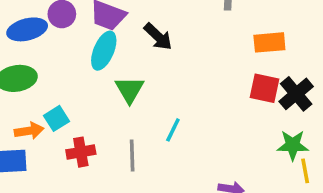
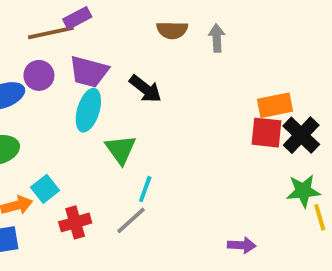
orange rectangle: (269, 42) -> (275, 105), moved
cyan line: (173, 130) -> (145, 189), moved
gray line: (132, 156) -> (131, 220), turned 56

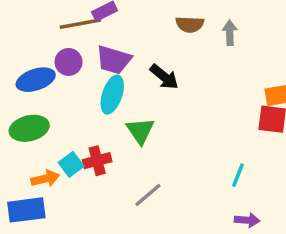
cyan line: (145, 189) -> (238, 175), moved
red cross: (75, 222) -> (97, 161), moved

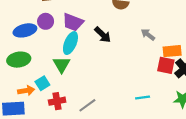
gray arrow: (230, 33) -> (148, 35), moved, turned -56
green triangle: (140, 131) -> (62, 65), moved
red cross: (97, 161) -> (57, 101), moved
cyan line: (238, 175) -> (143, 97), turned 56

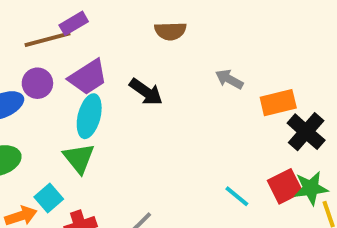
purple trapezoid: (73, 22) -> (88, 77), turned -45
red square: (166, 65) -> (285, 186), moved, turned -30
cyan line: (143, 97) -> (237, 196), turned 56

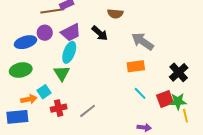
gray arrow: (229, 79) -> (143, 41), size x1.6
black arrow: (146, 92) -> (100, 33), moved
orange rectangle: (278, 103) -> (136, 66), moved
cyan line: (237, 196) -> (140, 93), moved

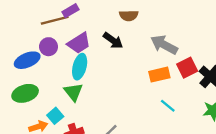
red square: (165, 99) -> (187, 68), moved

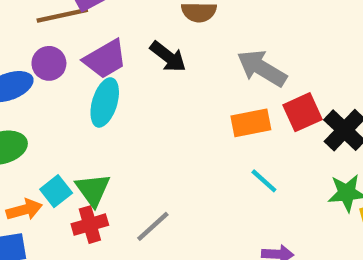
green triangle: (73, 92) -> (93, 190), moved

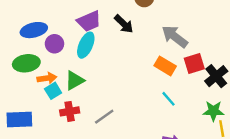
purple circle: (49, 63) -> (54, 44), moved
orange rectangle: (251, 123) -> (165, 66), turned 35
green triangle: (93, 190) -> (74, 80), moved, turned 30
orange arrow: (24, 210) -> (47, 78), moved

